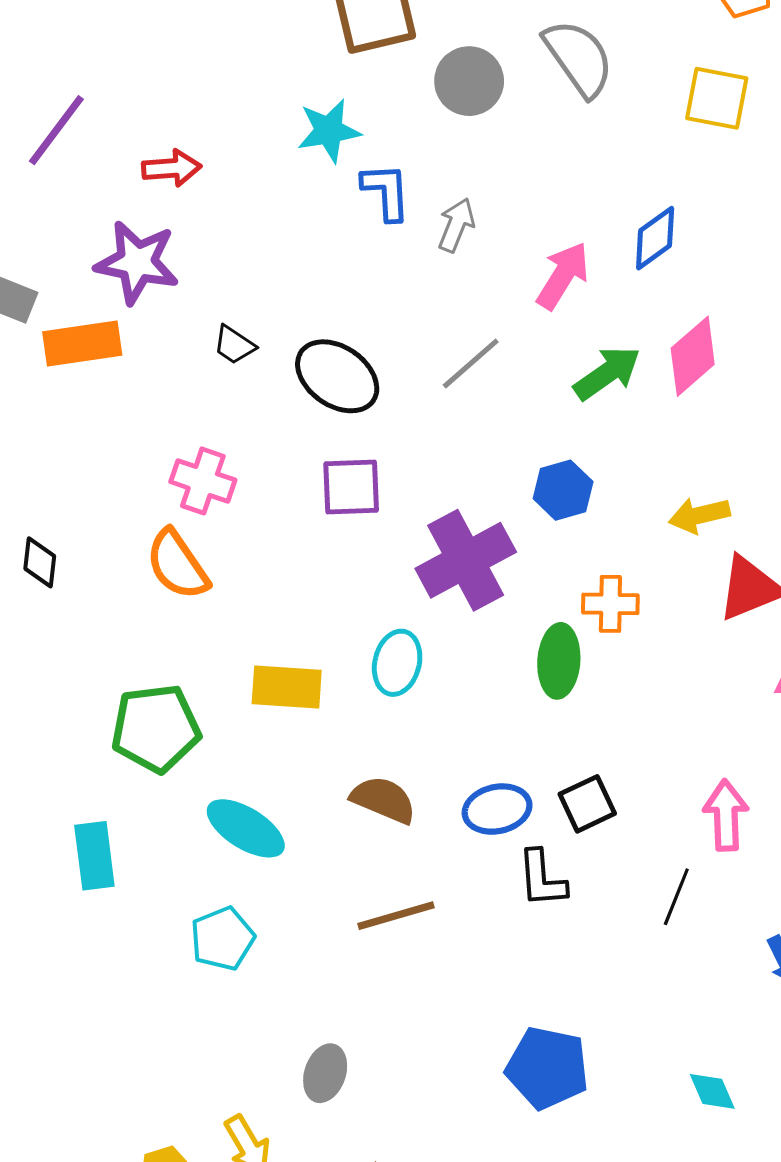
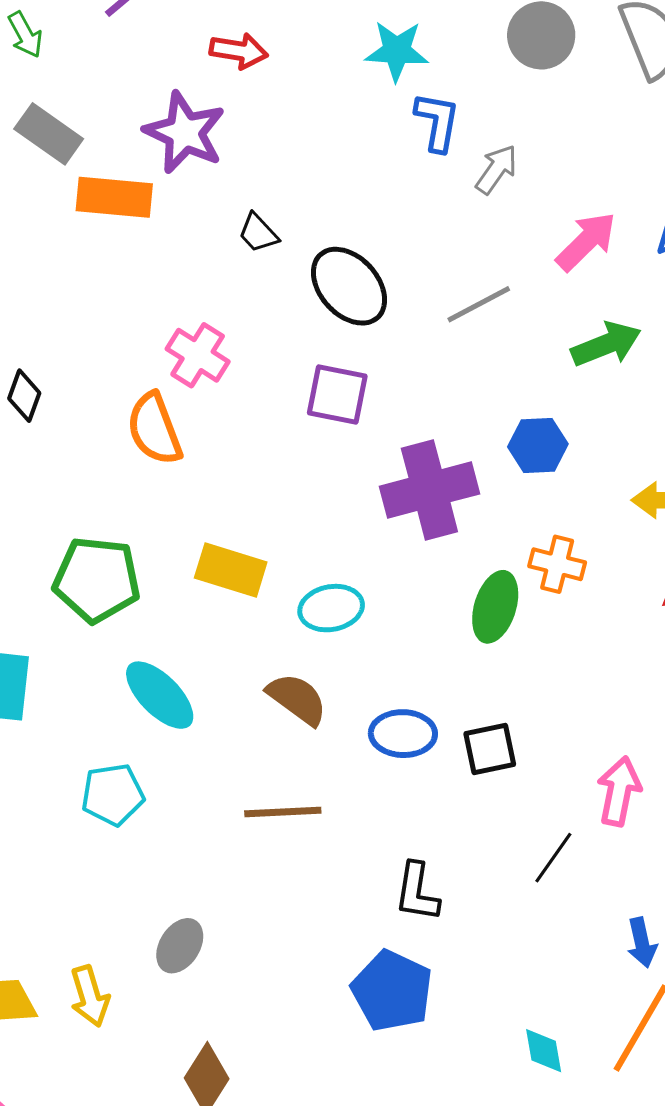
cyan ellipse: (397, 663) -> (331, 608), moved, turned 52
black L-shape: (542, 879) -> (417, 892), moved

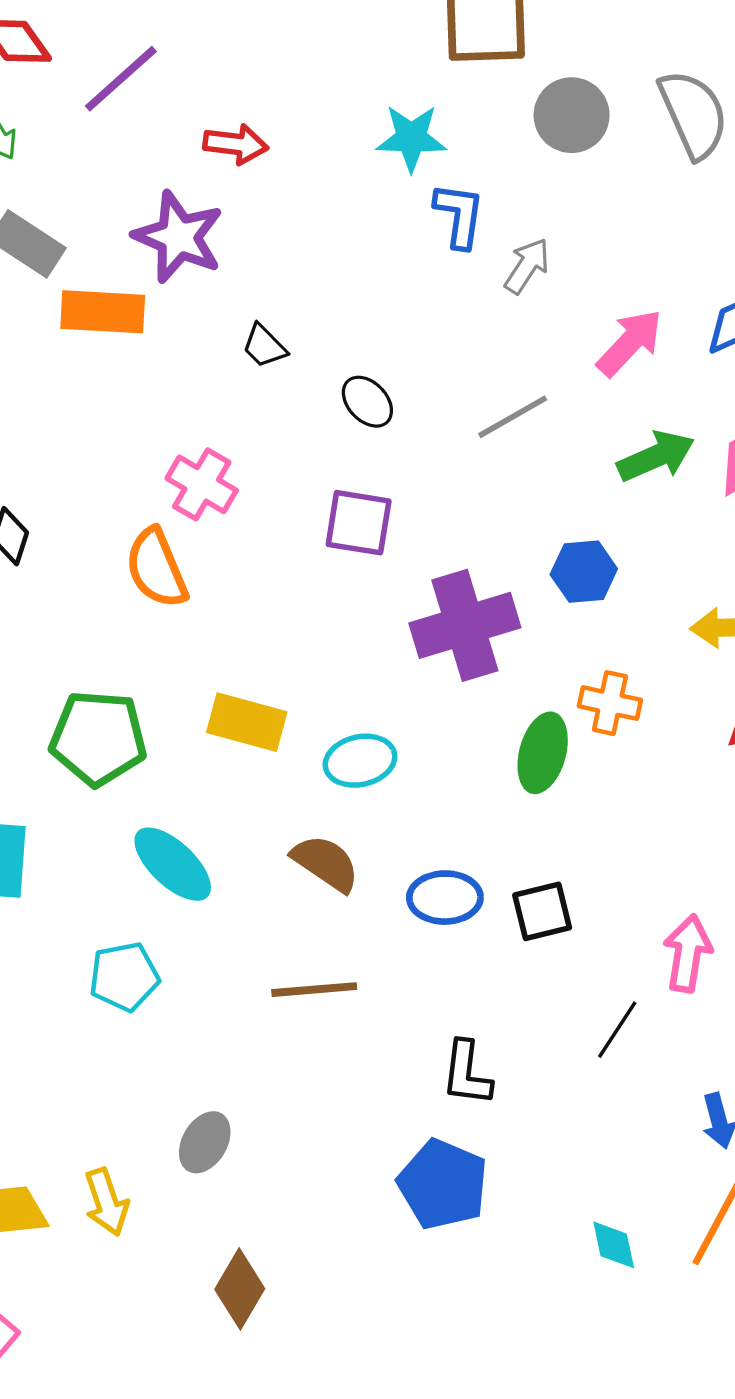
black ellipse: (349, 286) -> (367, 402), size x0.6

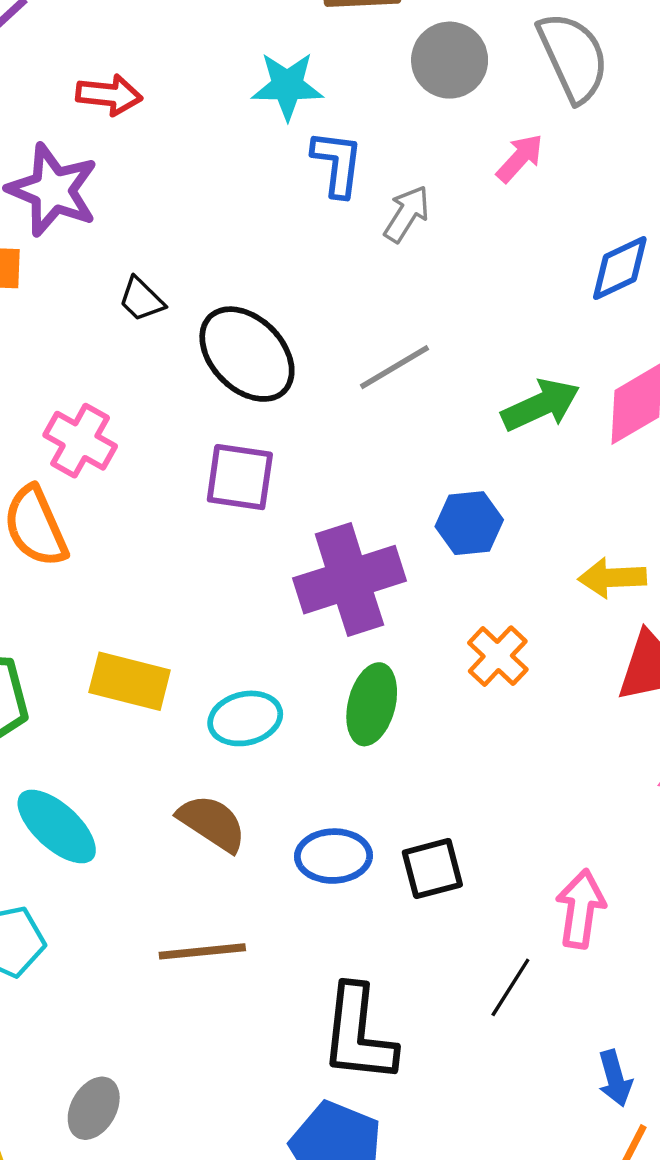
pink arrow: (630, 343) -> (520, 158), moved, size x0.7
black ellipse: (367, 402) -> (247, 354), size x1.8
orange cross: (610, 703) -> (498, 656), turned 32
green ellipse: (543, 753) -> (372, 704), moved
black L-shape: (467, 1073) -> (358, 1034), size x1.5

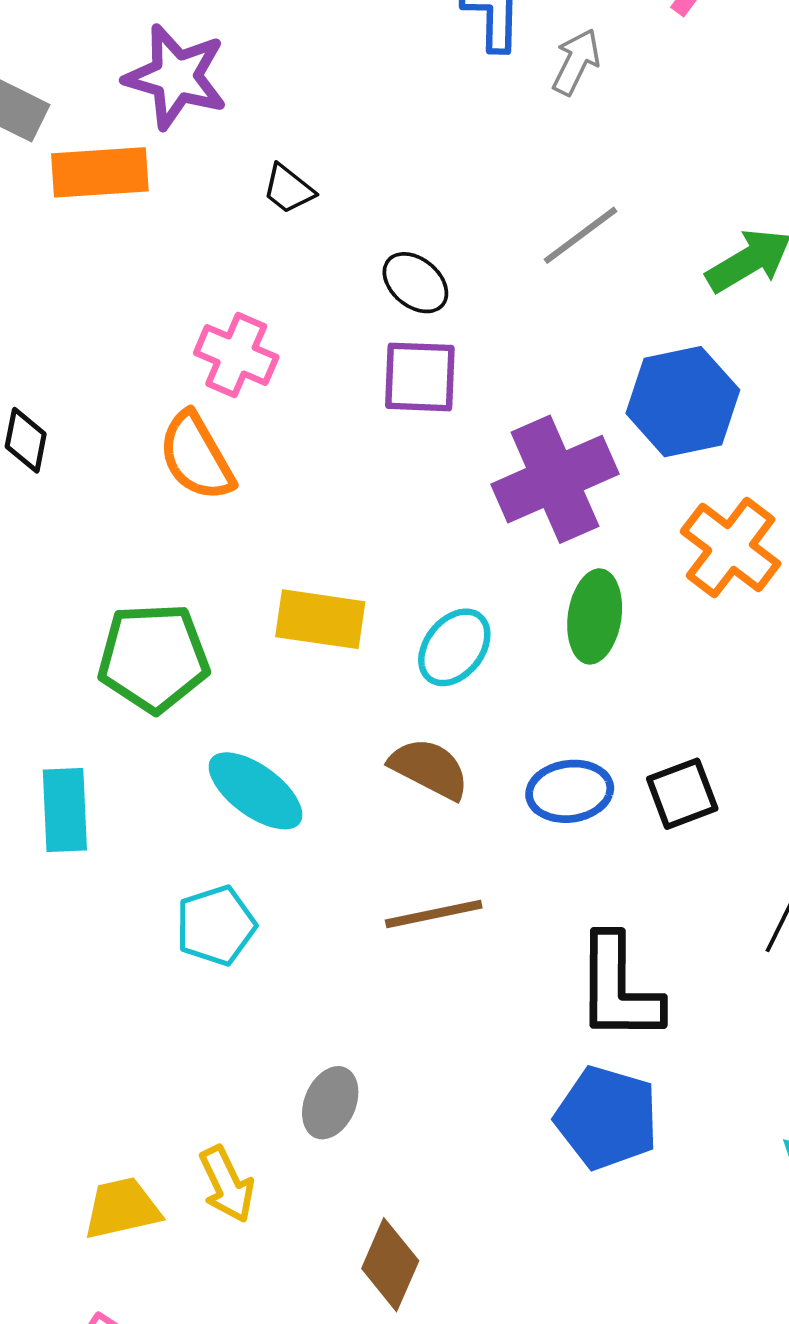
black ellipse: (247, 354) -> (415, 283), moved, size x0.6
blue hexagon: (469, 523) -> (683, 402), size x1.5
orange cross: (498, 656) -> (731, 547), size x1.4
cyan ellipse: (245, 718) -> (454, 647), turned -32

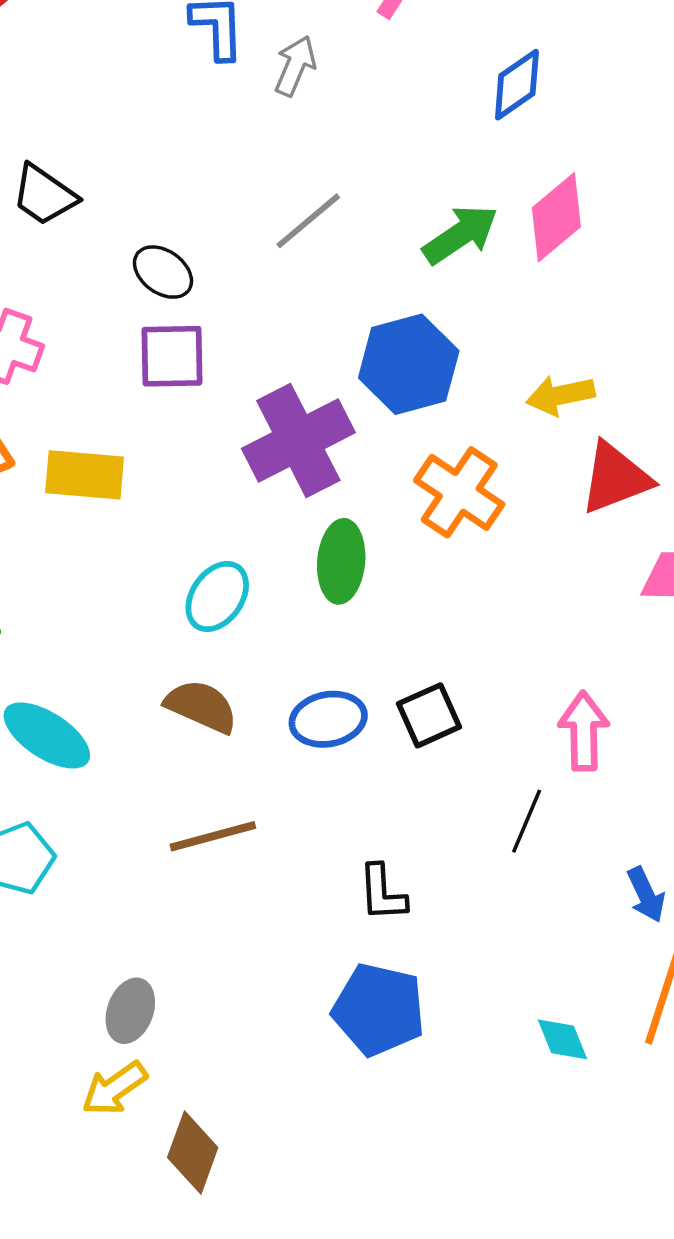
black trapezoid: (288, 189) -> (44, 195), size x1.4
yellow rectangle: (320, 619) -> (85, 475), moved
black L-shape: (619, 988) -> (382, 893), size x0.6
yellow arrow: (227, 1184) -> (114, 1088), moved, turned 84

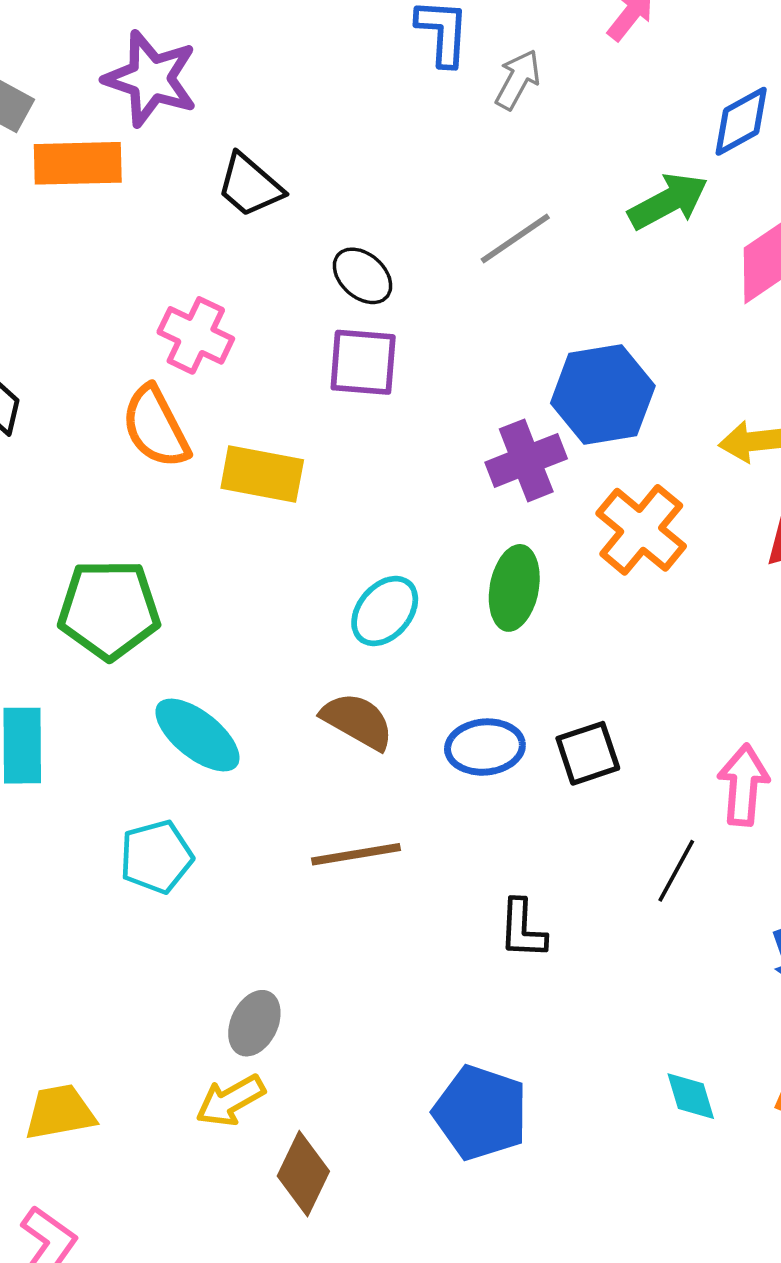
green arrow: (460, 234) -> (668, 201), moved
purple cross: (298, 441) -> (526, 460), moved, size x0.7
blue pentagon: (379, 1010) -> (481, 1113), moved

